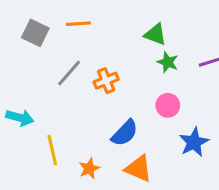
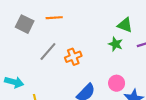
green triangle: (155, 34) -> (125, 25), moved
pink circle: (168, 105) -> (117, 83), moved

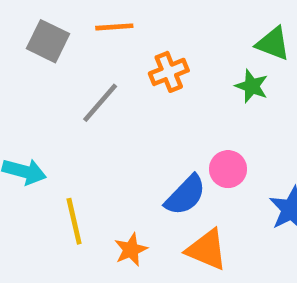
orange cross: (73, 57) -> (169, 72), moved
pink circle: (117, 83) -> (228, 169), moved

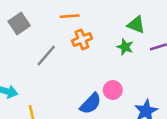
orange line: (114, 27) -> (70, 16), moved
gray square: (48, 41) -> (19, 23), turned 30

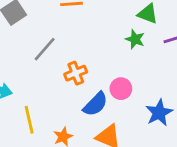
orange cross: (82, 39) -> (76, 73), moved

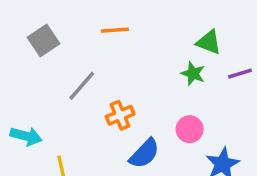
pink circle: (121, 89) -> (190, 129), moved

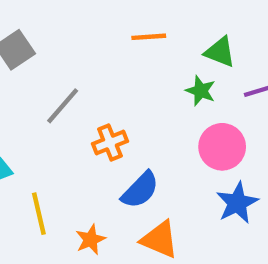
orange line: (115, 30) -> (149, 37), moved
pink circle: (190, 129) -> (222, 147), moved, size x1.4

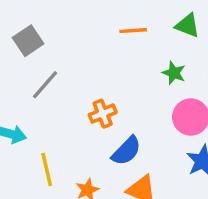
green triangle: (220, 52) -> (187, 25), moved
gray line: (63, 106) -> (45, 85), moved

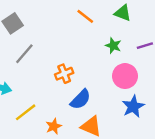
orange line: (133, 31) -> (85, 16), turned 42
yellow line: (47, 170) -> (26, 112), turned 65

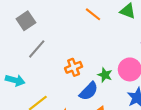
green star: (113, 46) -> (105, 75), moved

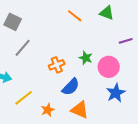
gray square: (26, 21) -> (13, 22), turned -30
green star: (105, 75) -> (86, 58), moved

